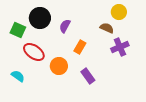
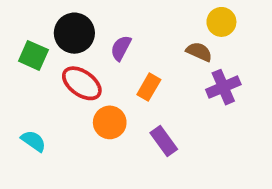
red ellipse: (34, 52) -> (82, 83), moved

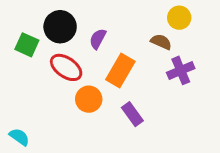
orange rectangle: (149, 87) -> (120, 70), size x1.5
cyan semicircle: (33, 141) -> (19, 137), moved

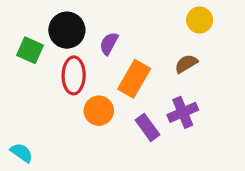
brown semicircle: (161, 42) -> (186, 64), moved, turned -55
red ellipse: (66, 67) -> (74, 75), turned 56
purple cross: (181, 70) -> (183, 112), moved

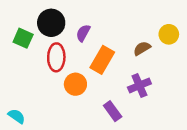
yellow circle: (200, 20) -> (169, 34), moved
purple rectangle: (148, 127) -> (113, 111), moved

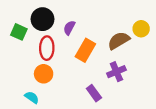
brown semicircle: (142, 48) -> (119, 41), size x1.5
orange circle: (75, 84) -> (44, 74), moved
cyan semicircle: (17, 116) -> (32, 97), moved

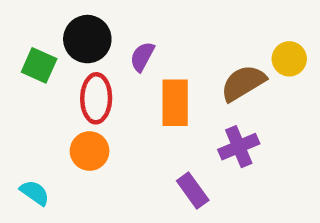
orange rectangle: (85, 50) -> (175, 103), turned -30
cyan semicircle: (32, 97) -> (35, 193), moved

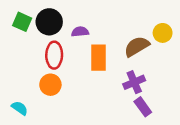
purple semicircle: (142, 57) -> (80, 32), turned 56
green square: (39, 65) -> (22, 22), moved
purple rectangle: (193, 190) -> (143, 107), moved

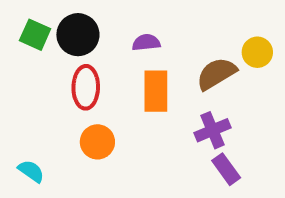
purple semicircle: (80, 32) -> (146, 42), moved
orange circle: (50, 85) -> (97, 142), moved

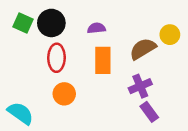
cyan semicircle: (31, 171) -> (20, 113), size x1.5

